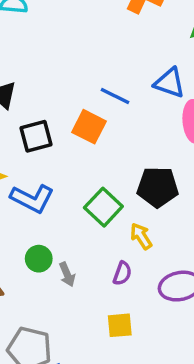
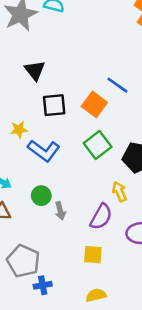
green square: (103, 207) -> (98, 145), moved
purple semicircle: (122, 273) -> (101, 217), size x1.5

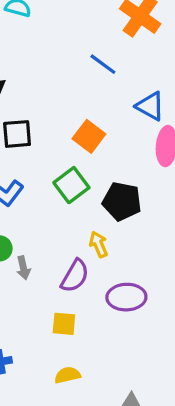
blue line: (117, 85) -> (103, 64), moved
orange square: (94, 104) -> (89, 136), moved

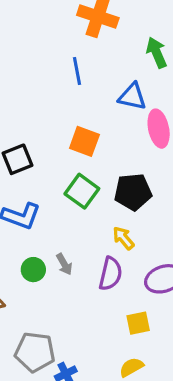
blue line: (103, 64) -> (77, 71), turned 60
gray arrow: (23, 268) -> (64, 264), moved
yellow square: (64, 324) -> (138, 323), moved

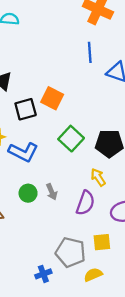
blue line: (77, 71) -> (90, 52), moved
orange square: (84, 141) -> (52, 98), moved
gray pentagon: (35, 352) -> (70, 252), moved

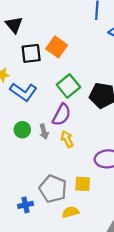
yellow arrow: (98, 177) -> (67, 139), moved
purple semicircle: (85, 203) -> (62, 115), moved

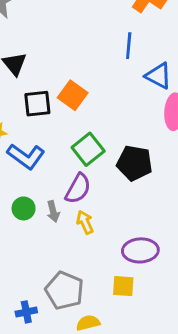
yellow square: (83, 184) -> (123, 286), moved

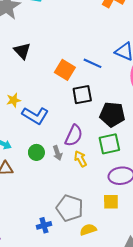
blue line: (129, 46) -> (92, 63), moved, turned -66
black square: (37, 104) -> (82, 95), moved
green square: (88, 149) -> (109, 144), moved, turned 30

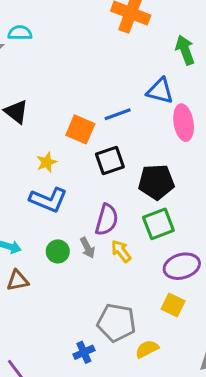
blue line: (92, 63) -> (118, 114), turned -36
yellow star: (14, 100) -> (47, 162), moved
yellow square: (111, 202) -> (173, 305), turned 35

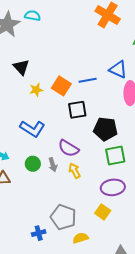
yellow star: (47, 162) -> (36, 90), moved
purple semicircle: (107, 220) -> (69, 148), turned 95
green square: (158, 224) -> (115, 155), moved

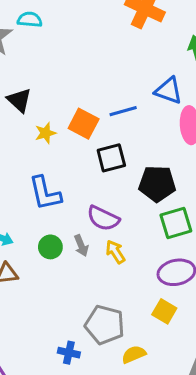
blue L-shape: (32, 129) -> (45, 193), turned 50
blue cross: (39, 233) -> (69, 353), turned 32

